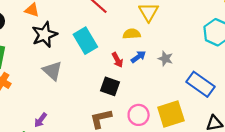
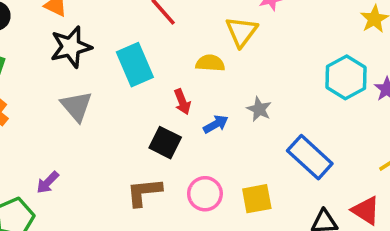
blue arrow: (138, 57) -> (216, 124), moved
yellow square: (171, 114) -> (257, 199), size x0.7

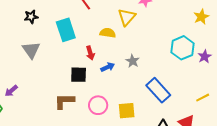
black star: (71, 47) -> (31, 17), size x0.6
black square: (165, 143) -> (79, 75), turned -30

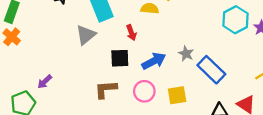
gray triangle: (31, 50) -> (86, 35), moved, turned 30
gray star: (133, 61) -> (186, 54), moved
blue arrow: (108, 67) -> (154, 61), moved, size x1.5

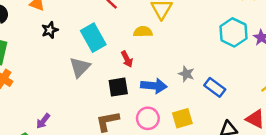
blue arrow: (154, 61) -> (154, 86), turned 40
blue rectangle: (211, 70) -> (215, 87), size x0.7

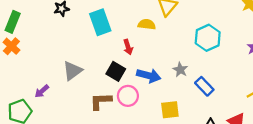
cyan hexagon: (233, 32) -> (208, 38), moved
gray triangle: (80, 67) -> (72, 71), moved
black square: (118, 87) -> (116, 71), turned 30
pink circle: (148, 118) -> (128, 96), moved

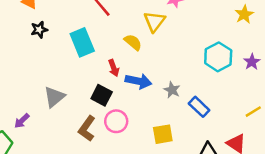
yellow semicircle: (147, 24) -> (133, 42), turned 35
cyan hexagon: (208, 38) -> (218, 57), moved
blue arrow: (149, 76) -> (139, 81), moved
brown L-shape: (101, 101) -> (87, 128), turned -50

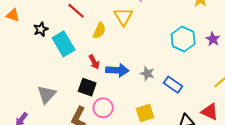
black star: (39, 30) -> (41, 29), moved
yellow semicircle: (133, 42) -> (99, 31), moved, turned 84

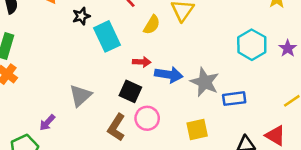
red arrow: (94, 62) -> (142, 62), turned -64
gray star: (147, 73) -> (205, 82), size x1.6
blue rectangle: (173, 85) -> (234, 99), turned -48

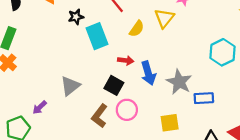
blue arrow: (169, 75) -> (148, 73), turned 60

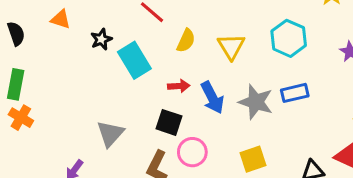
yellow triangle: (164, 18) -> (231, 46), moved
cyan hexagon: (223, 52) -> (289, 38), moved
blue rectangle: (204, 98) -> (295, 93), moved

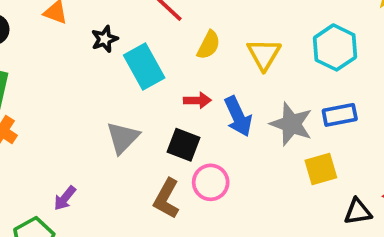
gray triangle: (110, 134) -> (123, 138), moved
yellow square: (253, 159) -> (321, 169), moved

